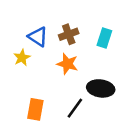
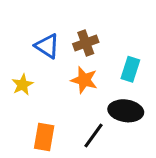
cyan rectangle: (104, 38) -> (130, 69), moved
yellow star: (22, 58) -> (23, 85), moved

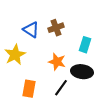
orange star: (84, 80) -> (57, 62), moved
yellow star: (23, 85) -> (15, 55), size x1.5

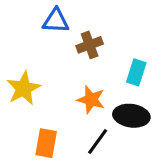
blue triangle: (31, 30) -> (56, 21), moved, turned -30

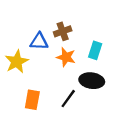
blue triangle: (56, 21) -> (39, 41), moved
orange star: (91, 100) -> (66, 57), moved

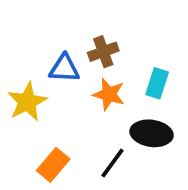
orange rectangle: (32, 100) -> (53, 165), turned 30

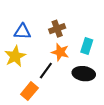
blue triangle: (64, 68) -> (22, 32), moved
black line: (113, 163) -> (46, 71), moved

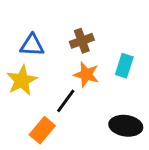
black ellipse: (84, 74) -> (126, 126), moved

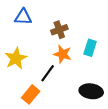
blue triangle: (32, 45) -> (23, 17), moved

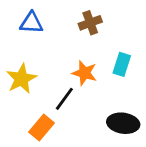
brown cross: (59, 30) -> (90, 23), moved

